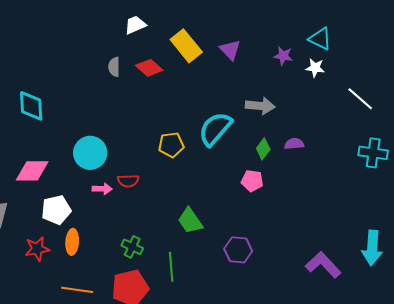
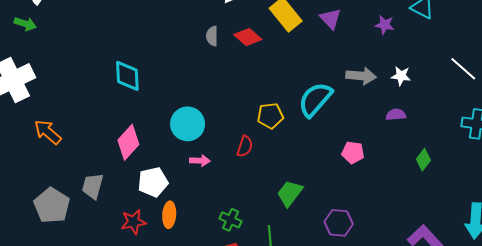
white star: (315, 68) -> (401, 76), moved
green diamond: (263, 149) -> (423, 160), moved
pink diamond: (32, 171) -> (128, 142), turned -48
red semicircle: (128, 181) -> (245, 146), moved, turned -70
green trapezoid: (190, 221) -> (290, 193), turned 72

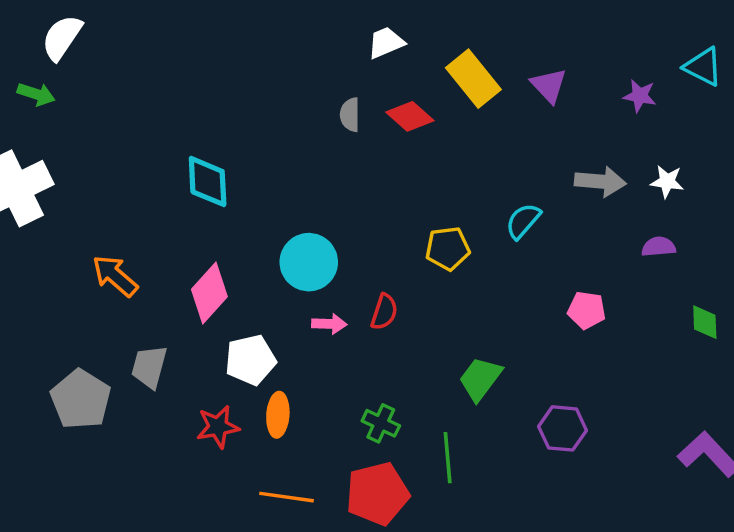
cyan semicircle: (315, 99) -> (523, 221), size x0.6
orange arrow: (48, 132) -> (115, 276), moved
red semicircle: (245, 146) -> (384, 312), moved
green diamond: (423, 160) -> (705, 322), turned -40

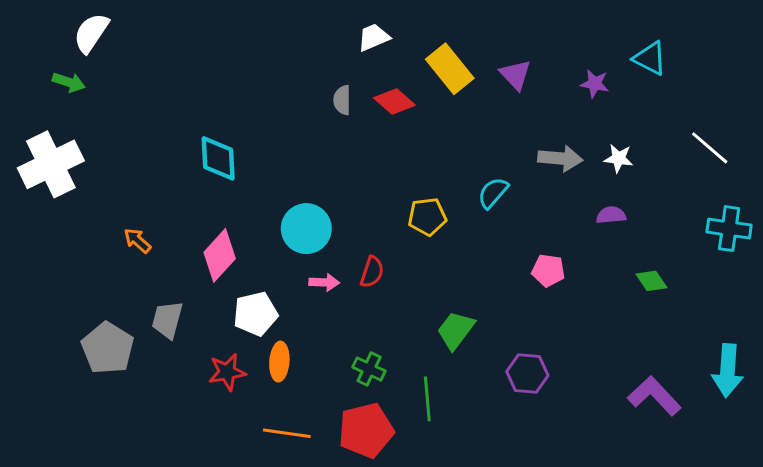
orange arrow: (115, 276) -> (137, 241), size x0.7
green diamond: (705, 322) -> (651, 281), turned -32

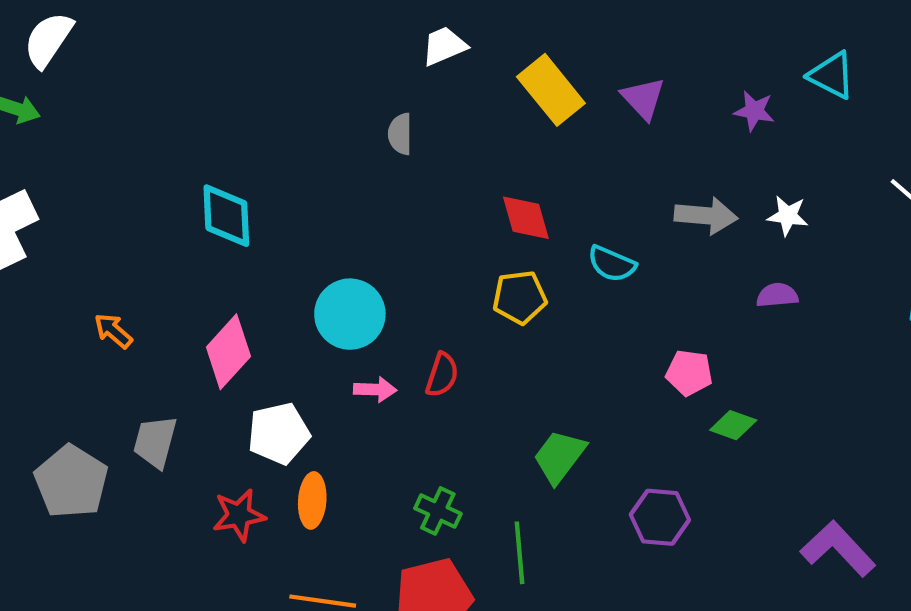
red diamond: (394, 102) -> (526, 218), moved, turned 33
cyan semicircle: (493, 193) -> (612, 264), turned -108
green diamond: (651, 281) -> (733, 425), moved, turned -36

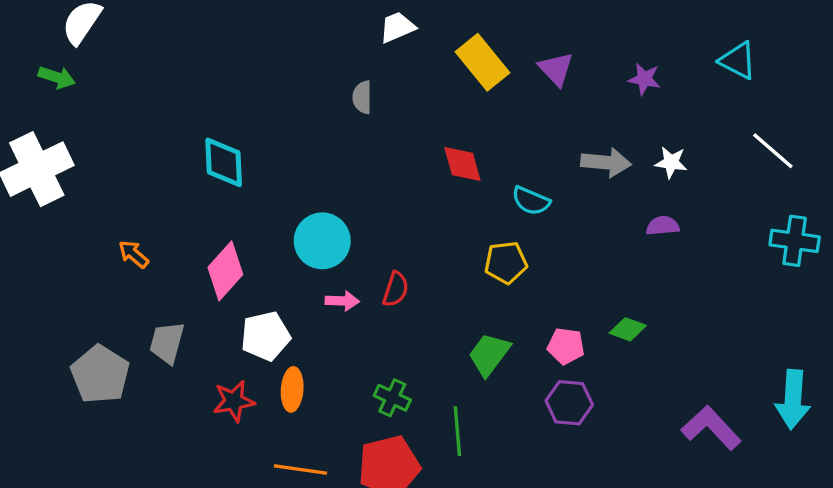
cyan triangle: (832, 75) -> (738, 61), moved
yellow pentagon: (520, 297) -> (506, 263), moved
pink pentagon: (689, 373) -> (566, 346), moved

